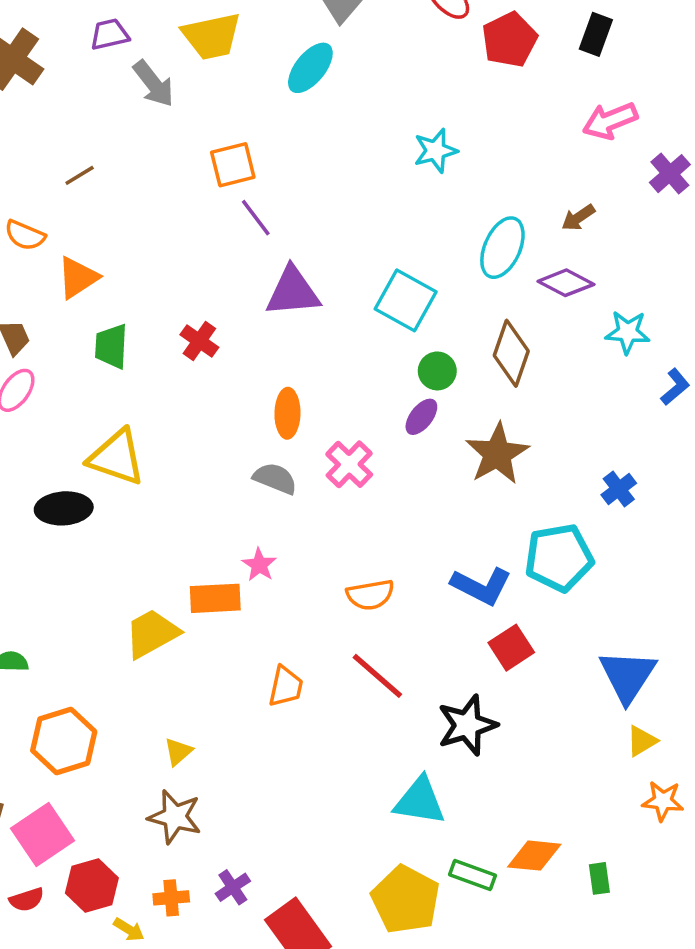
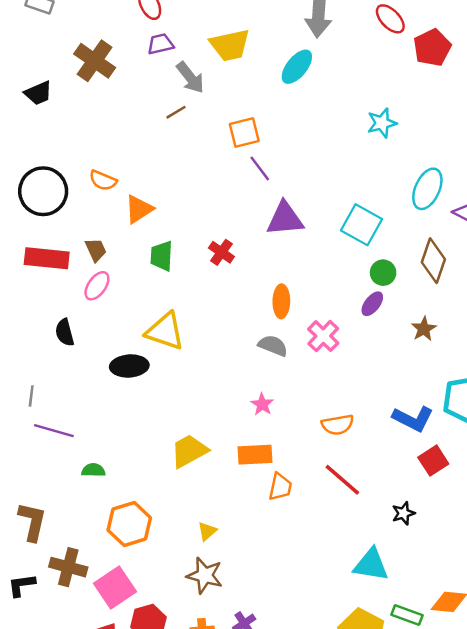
brown line: (80, 175) -> (176, 112), moved
brown star: (497, 454) -> (424, 329), size x0.6
orange rectangle: (215, 598) -> (255, 455), moved
black star: (467, 725) -> (403, 513), size x0.6

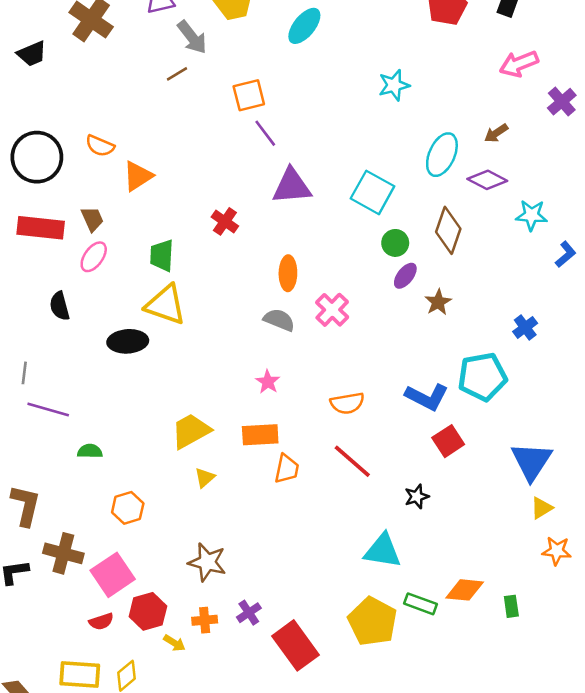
green trapezoid: (162, 256) -> (162, 256), moved
purple ellipse: (372, 304) -> (405, 276), moved
orange hexagon: (129, 524) -> (128, 508), size x0.7
yellow triangle: (207, 531) -> (205, 478), moved

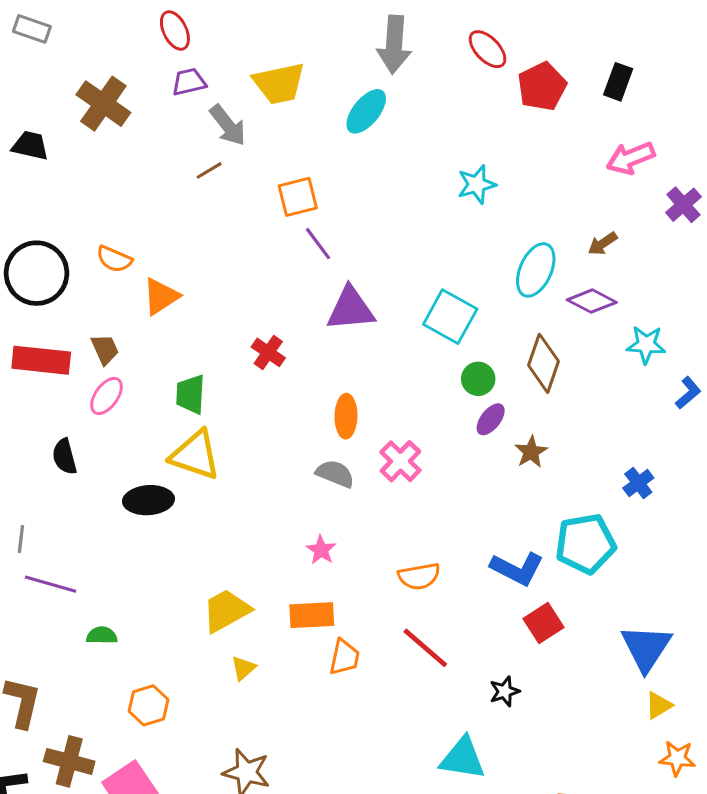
black trapezoid: (32, 54) -> (30, 146), turned -144

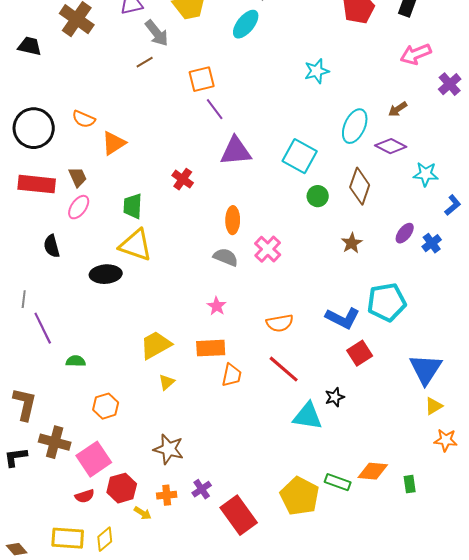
purple ellipse: (491, 419) -> (405, 233), moved
blue cross: (638, 483) -> (432, 243), moved
purple line: (51, 584) -> (43, 328), turned 48
cyan triangle: (463, 758) -> (308, 416), moved

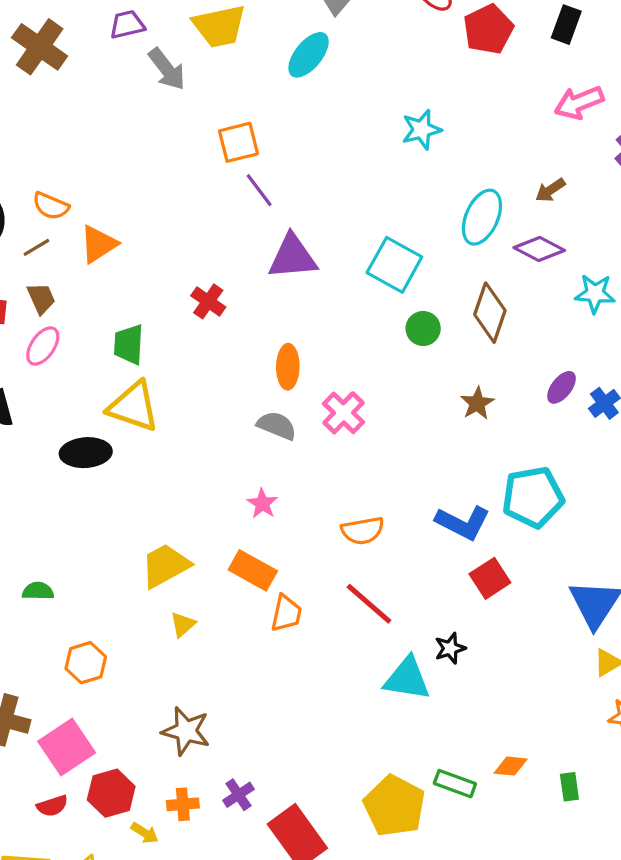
brown line: (145, 62) -> (36, 247), moved
orange rectangle: (211, 348) -> (253, 570), turned 32
orange diamond: (373, 471) -> (511, 766), size x0.7

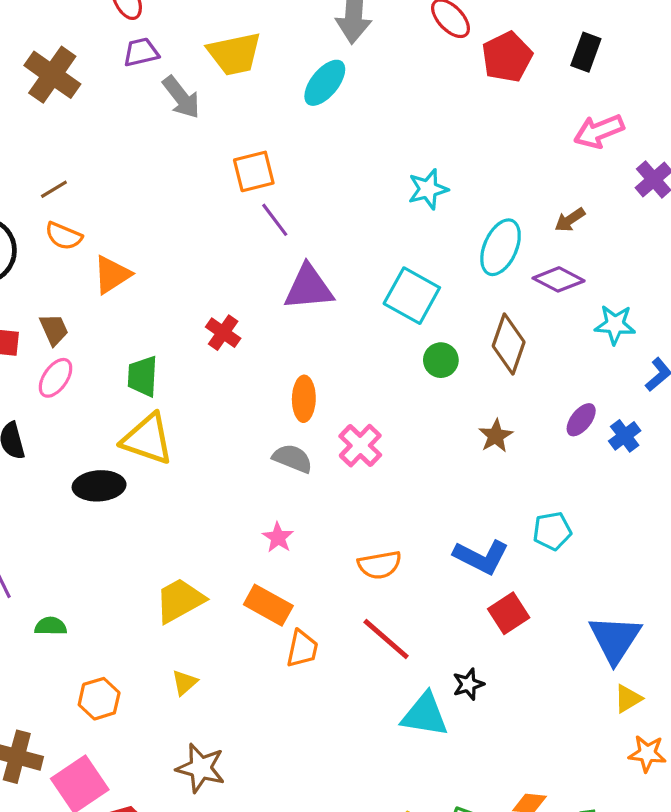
cyan star: (421, 130) -> (428, 189), moved
brown line: (36, 247) -> (54, 189), moved
cyan pentagon: (533, 497) -> (552, 531), size x0.6
yellow triangle: (183, 624) -> (185, 683), moved

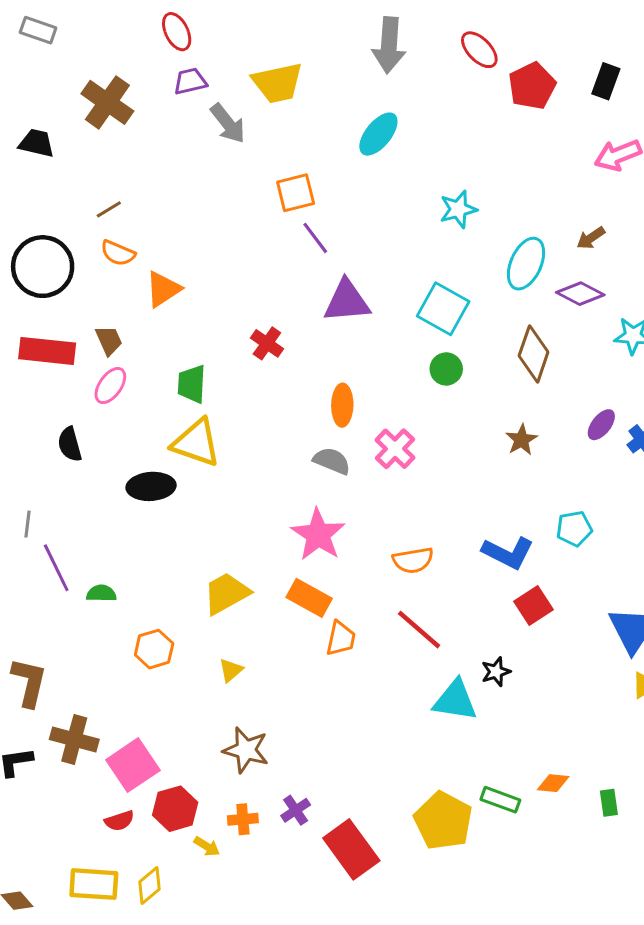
cyan ellipse: (325, 83) -> (378, 134), moved
green circle: (441, 360) -> (446, 369), moved
pink star: (278, 537) -> (318, 535), size x1.8
green semicircle: (51, 626) -> (101, 593), moved
orange hexagon: (99, 699) -> (154, 649), moved

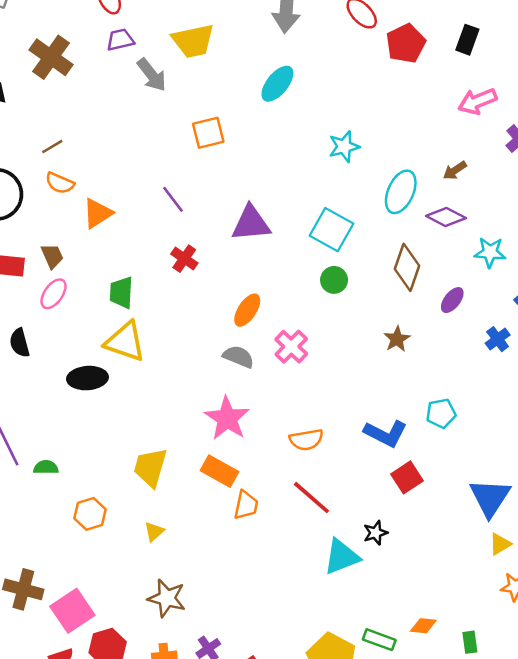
purple line: (315, 238) -> (173, 199), moved
orange ellipse: (342, 405) -> (247, 310), turned 32
purple ellipse: (601, 425) -> (452, 300), moved
yellow trapezoid: (226, 593) -> (150, 467), turned -45
cyan triangle: (455, 700) -> (342, 557), turned -30

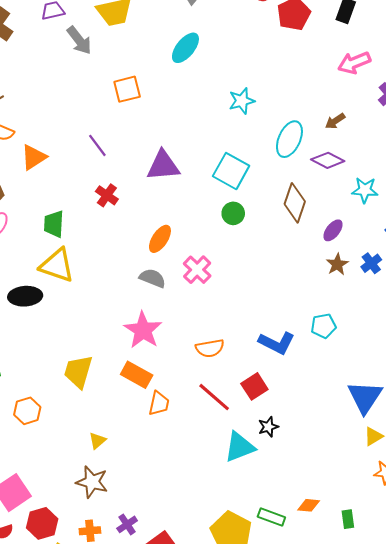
brown star: (397, 339) -> (337, 264), moved
red square: (407, 477) -> (254, 386), moved
yellow triangle: (154, 532) -> (97, 441), moved

